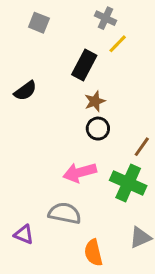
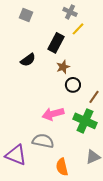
black semicircle: (25, 91) -> (28, 60), moved
black circle: (98, 129) -> (73, 85), moved
purple triangle: (24, 234) -> (16, 155), size x1.6

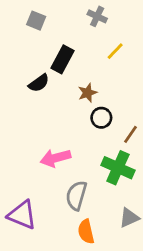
yellow line: (78, 29) -> (115, 51), moved
black rectangle: (56, 43) -> (62, 59), moved
pink arrow: (53, 114) -> (56, 158), moved
gray semicircle: (43, 141) -> (76, 195), moved, turned -85

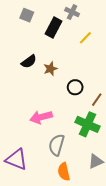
black rectangle: (62, 59) -> (54, 28), moved
brown star: (87, 93) -> (50, 69), moved

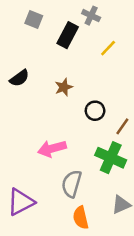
black semicircle: (29, 61) -> (19, 78), moved
purple triangle: (16, 159) -> (21, 202), turned -50

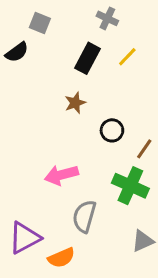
black rectangle: (68, 35) -> (87, 58), moved
black semicircle: (19, 78) -> (17, 52), moved
orange semicircle: (81, 218) -> (61, 258), moved, turned -100

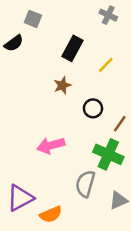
gray cross: (107, 18) -> (108, 15), moved
yellow line: (127, 57) -> (106, 65), moved
gray semicircle: (84, 216) -> (85, 184), moved

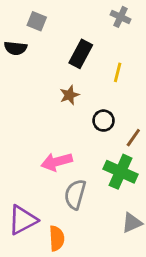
black semicircle: (14, 43) -> (16, 48), turned 42
yellow line: (106, 65) -> (118, 72), turned -30
gray semicircle: (85, 184) -> (75, 194), moved
orange semicircle: (51, 214) -> (57, 238), turned -70

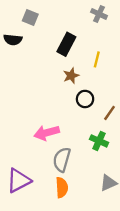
brown star: (69, 95) -> (71, 76), moved
green cross: (121, 172) -> (99, 141), size x0.7
orange semicircle: (57, 238) -> (62, 188), moved

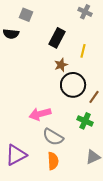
black circle: (85, 99) -> (73, 85), size x1.6
gray semicircle: (62, 160) -> (53, 137), turned -75

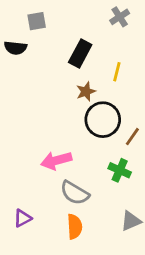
gray cross: (85, 12) -> (120, 17), turned 32
gray square: (26, 15) -> (37, 21), turned -32
purple triangle: (16, 155) -> (23, 218), size x0.6

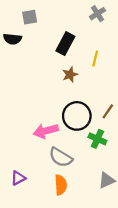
black circle: (103, 120) -> (77, 116), moved

